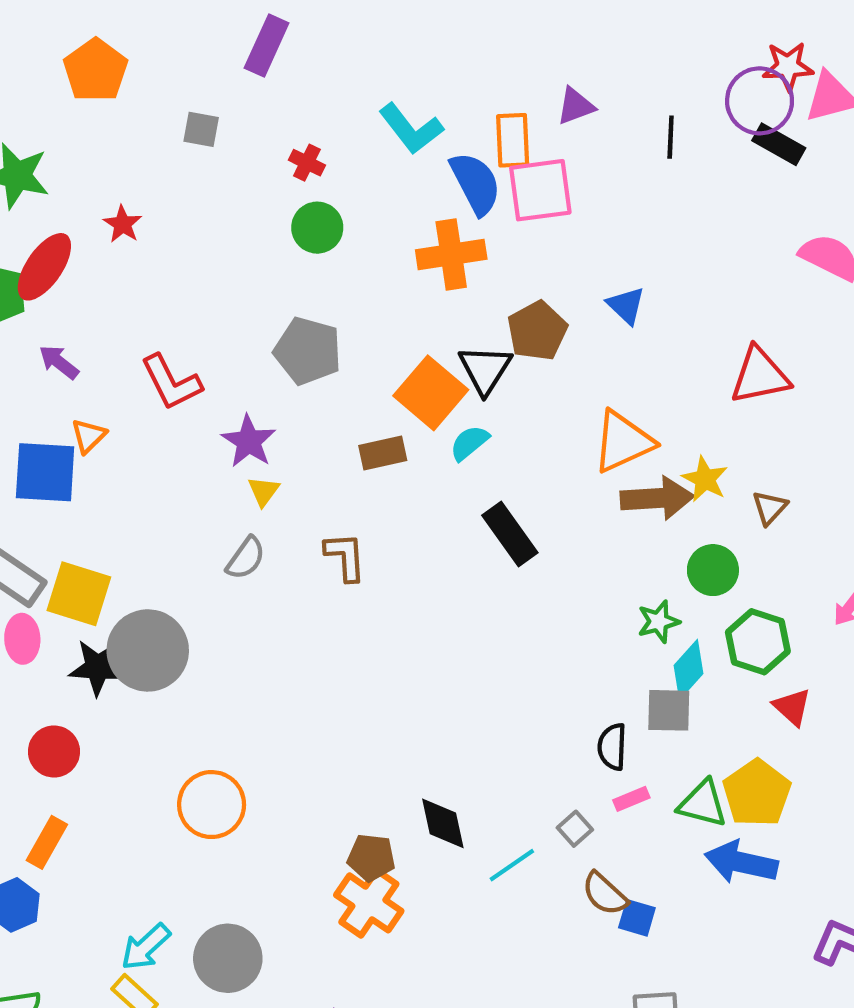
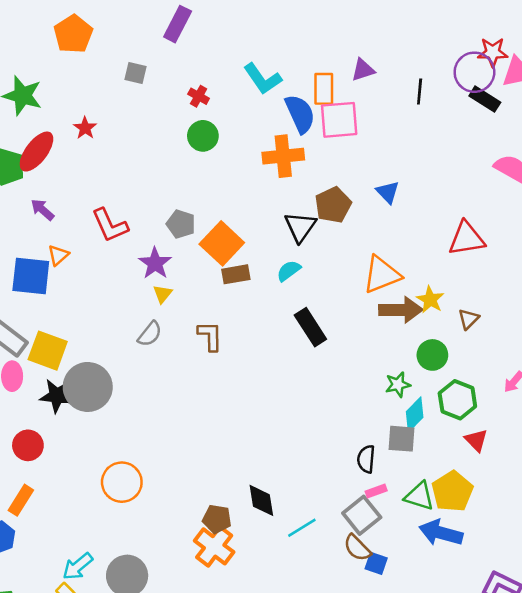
gray pentagon: (308, 351) -> (181, 224), moved, size x0.7
orange square: (431, 393) -> (222, 243), moved
gray square: (575, 829) -> (362, 515), moved, size x1.8

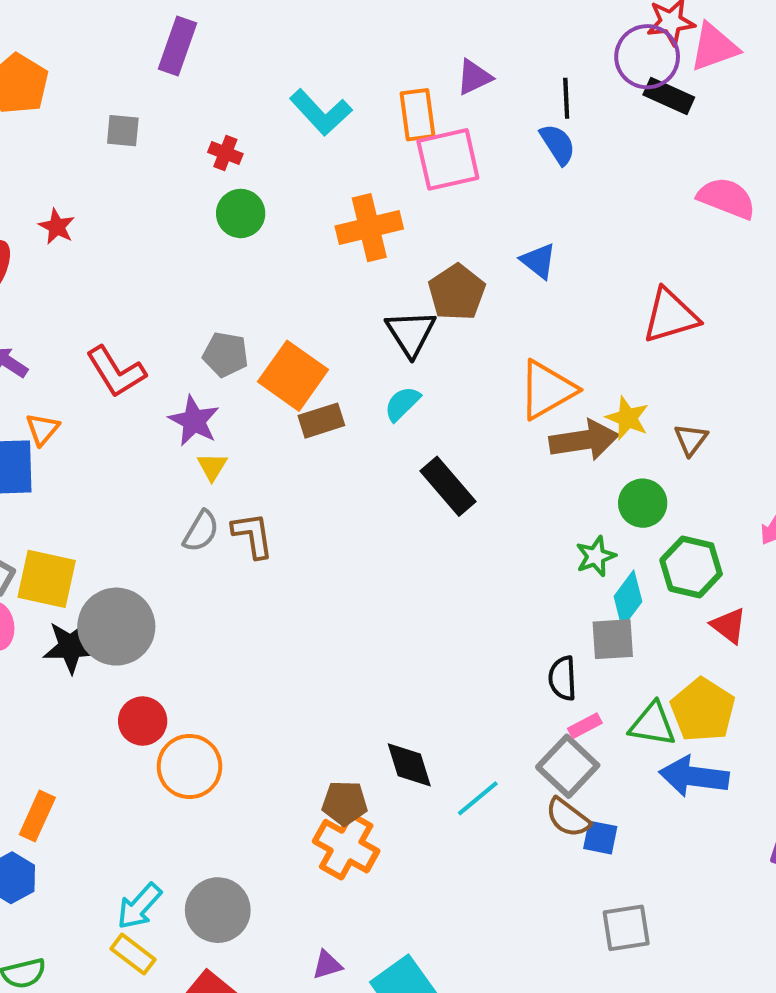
blue semicircle: (300, 114) -> (558, 144), moved, size x0.7
brown L-shape: (210, 336) -> (253, 535), moved
red circle: (28, 445) -> (143, 721), moved

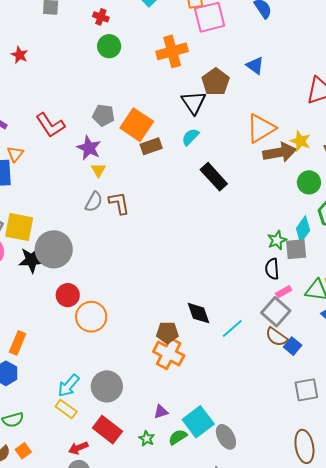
green star: (596, 556) -> (277, 240), moved
blue square: (600, 838) -> (293, 346), turned 30

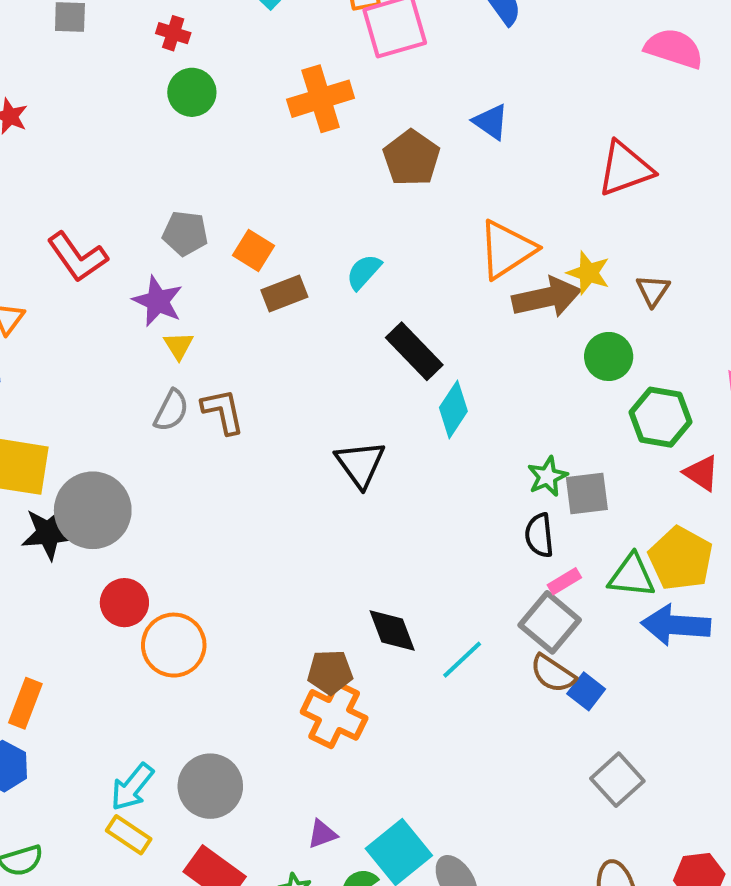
black triangle: (194, 102) -> (360, 464), moved
orange square: (137, 125) -> (254, 250), size x0.6
cyan diamond: (303, 229) -> (453, 409), moved
gray square: (306, 390) -> (617, 780), turned -30

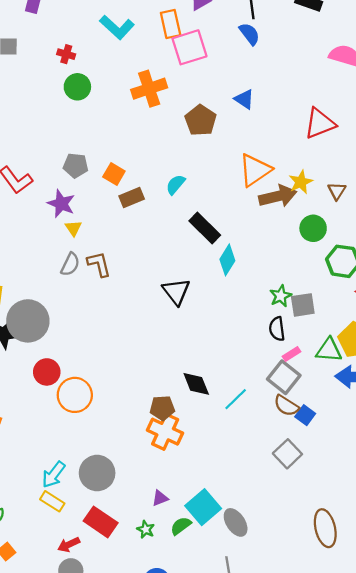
yellow star: (588, 273) -> (301, 182), turned 30
gray square: (617, 780) -> (287, 454), moved

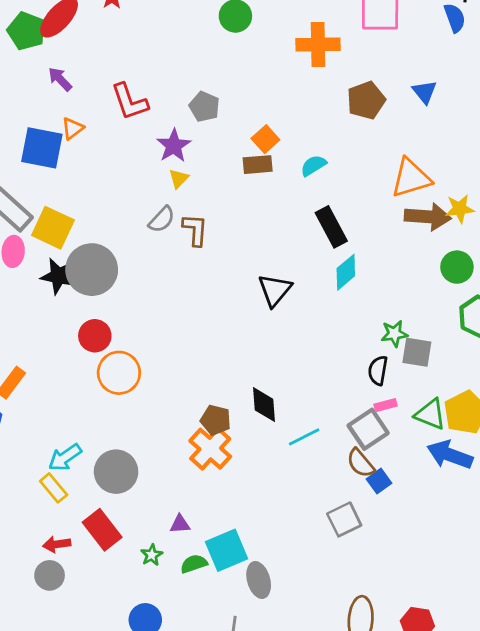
orange square: (114, 174) -> (265, 139), moved

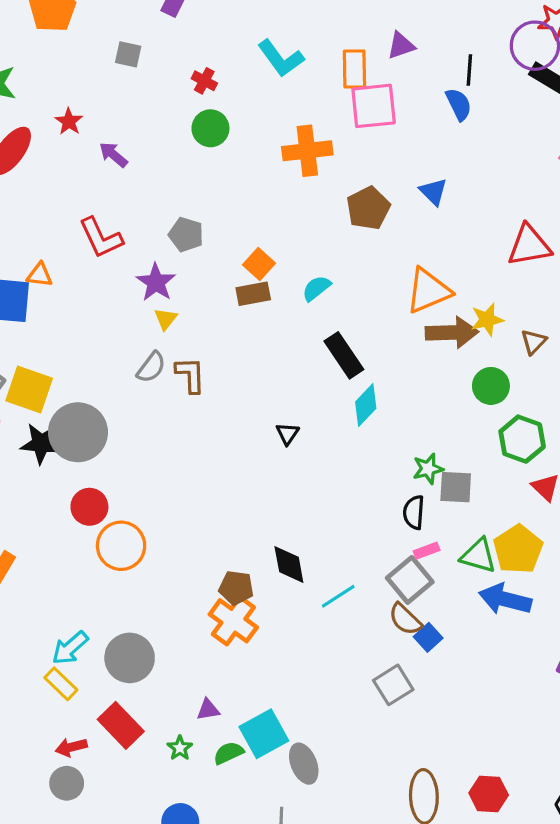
purple arrow: (60, 79) -> (113, 155), moved
orange triangle: (73, 128) -> (40, 275), turned 50
black triangle: (275, 290) -> (287, 434), size x0.6

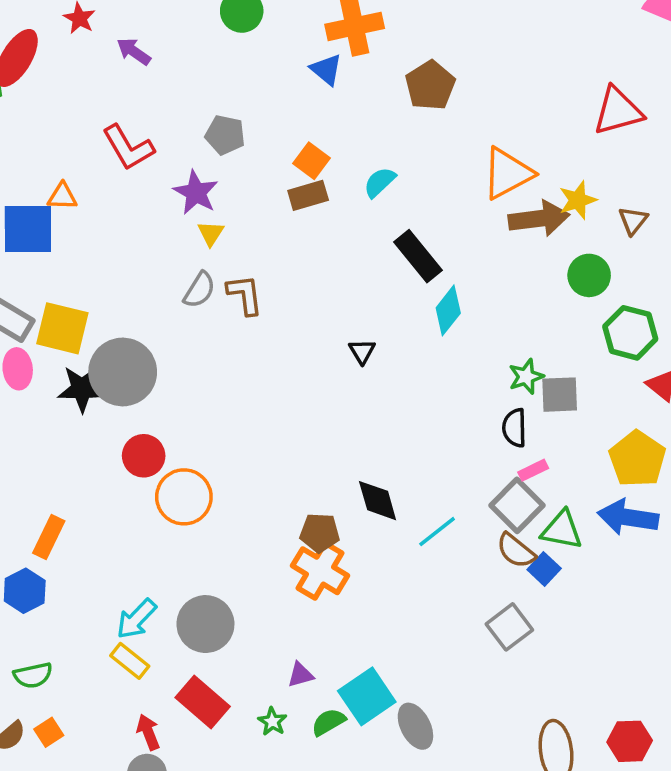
blue triangle: (433, 192) -> (326, 70), moved
green triangle: (478, 556) -> (562, 530), moved
red arrow: (71, 747) -> (148, 732), turned 88

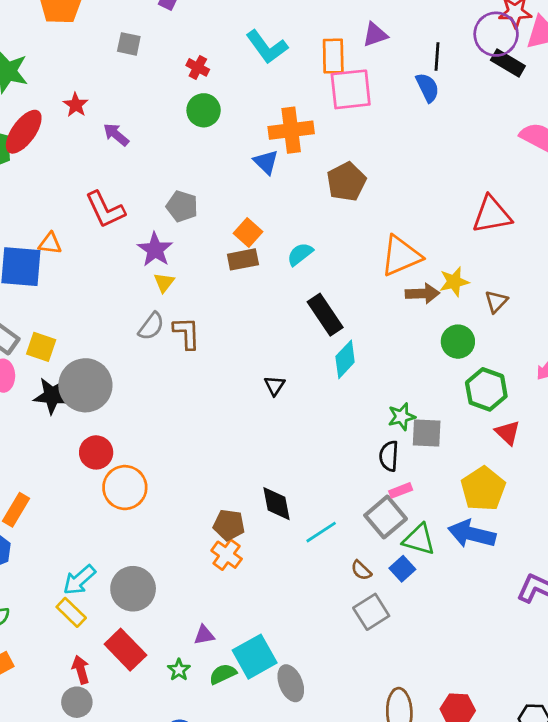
brown arrow: (539, 219) -> (422, 294), size x0.7
yellow square: (62, 328) -> (41, 347), size x0.7
brown semicircle: (516, 551) -> (361, 570), moved, size x0.7
orange cross: (320, 571) -> (227, 555), size x0.7

